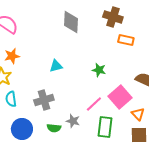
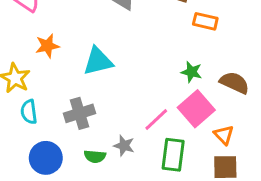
orange star: (12, 56) -> (47, 46), moved
cyan triangle: (56, 66) -> (98, 61), size x1.5
green star: (99, 70) -> (192, 72), moved

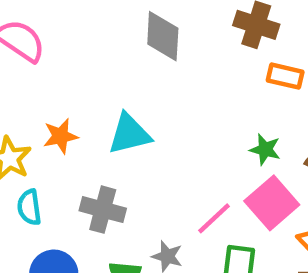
orange star: (47, 46) -> (60, 136), moved
gray cross: (80, 113) -> (103, 210), turned 32

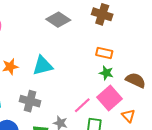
gray diamond: (163, 36) -> (58, 20), turned -60
orange rectangle: (285, 76) -> (104, 53), moved

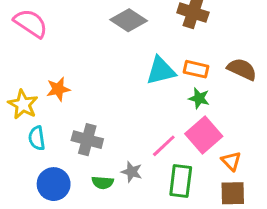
cyan triangle: (43, 66) -> (161, 71), moved
brown semicircle: (136, 80) -> (242, 69), moved

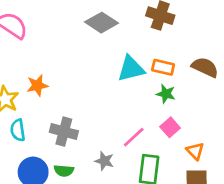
pink square: (204, 135) -> (170, 127), size x0.6
green semicircle: (103, 183) -> (64, 171), moved

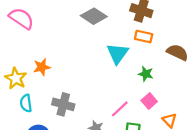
orange rectangle: (163, 67) -> (144, 37), moved
cyan triangle: (131, 69) -> (118, 54), turned -40

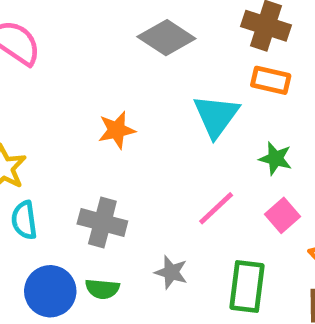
orange star: (42, 67) -> (117, 130), moved
pink line: (120, 109) -> (216, 208), moved

